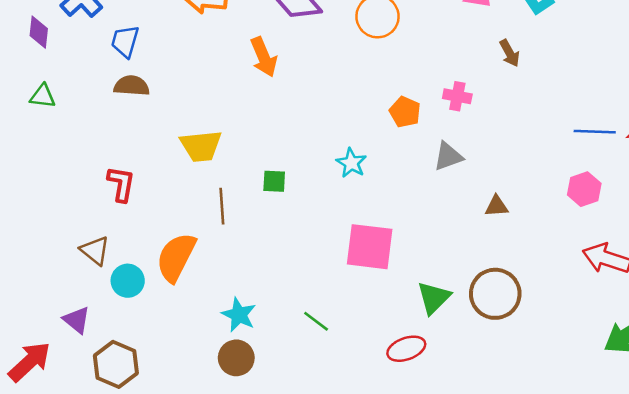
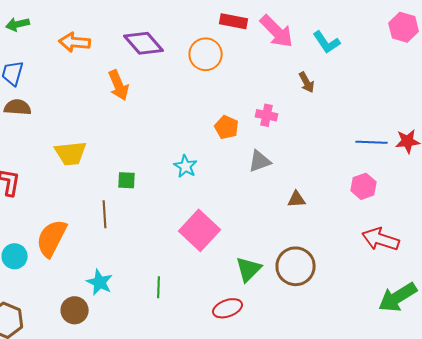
brown line: (222, 206) -> (105, 214), moved
pink square: (370, 247) -> (200, 230), turned 36
green line: (316, 321) -> (159, 287), turned 55
brown circle: (236, 358) -> (75, 310), moved

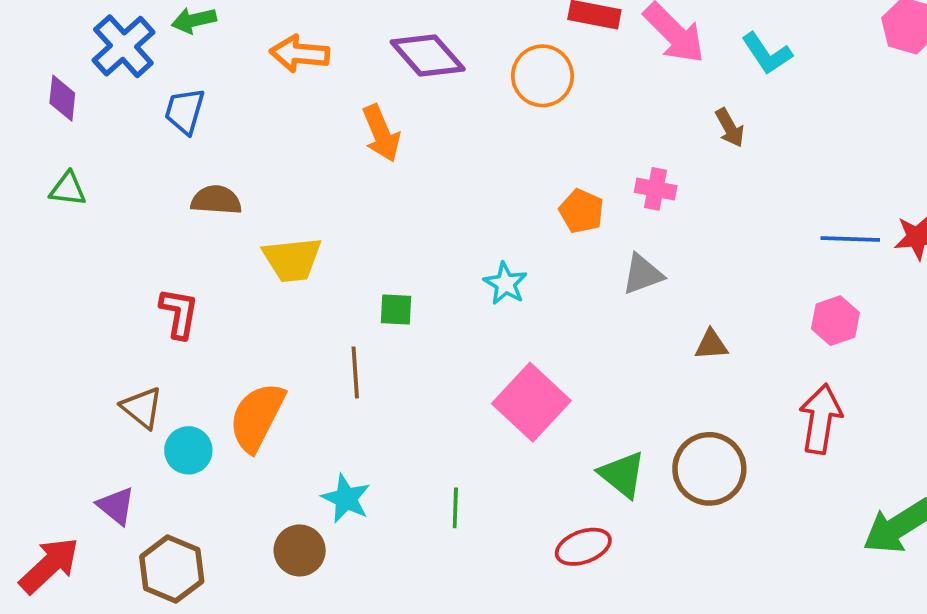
brown semicircle: (18, 107) -> (216, 200), moved
red arrow: (381, 239) -> (821, 419), moved, turned 81
green triangle: (249, 269) -> (622, 474), turned -36

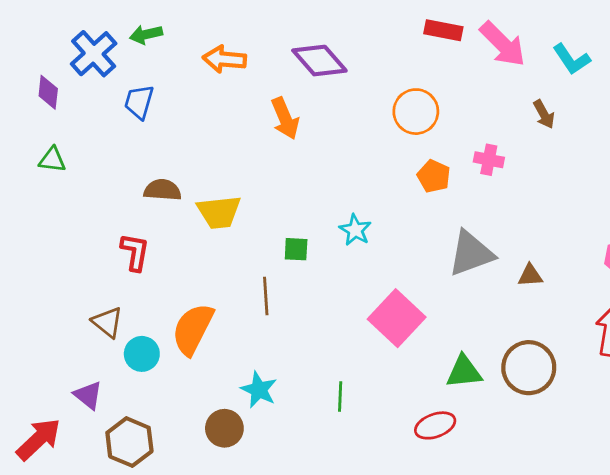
orange circle: (542, 76) -> (416, 112), moved
brown semicircle: (216, 200) -> (162, 190), moved
gray triangle: (643, 274) -> (471, 253), moved, size x1.5
cyan star: (505, 283) -> (355, 230), moved
green triangle: (622, 474) -> (464, 372), turned -45

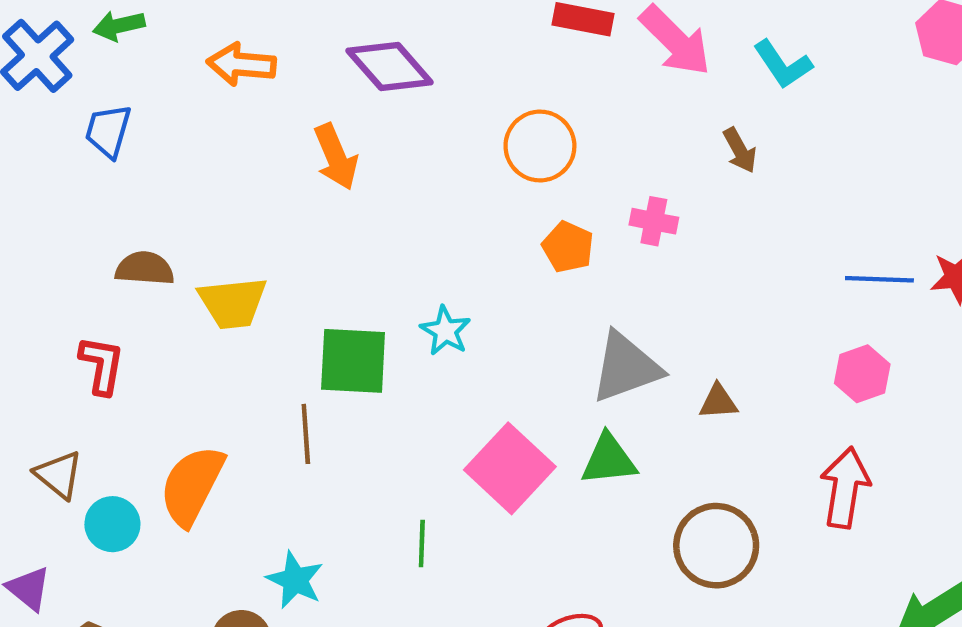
green square: (296, 249) -> (353, 361), size x1.8
green triangle: (464, 372) -> (609, 460), moved
green line: (340, 397) -> (422, 543), moved

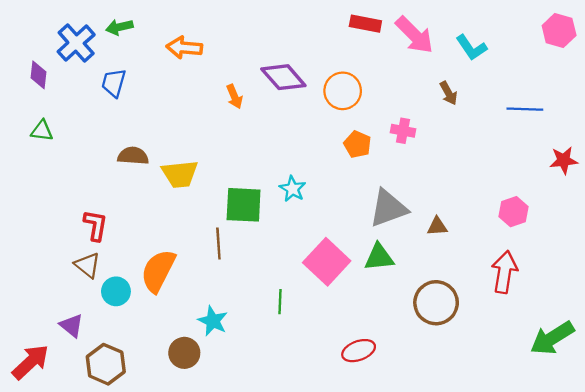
purple diamond: (390, 67) -> (283, 77), moved
orange arrow: (336, 157) -> (234, 97), size x0.7
blue line: (879, 279) -> (525, 109), moved
red L-shape: (102, 365) -> (95, 225), moved

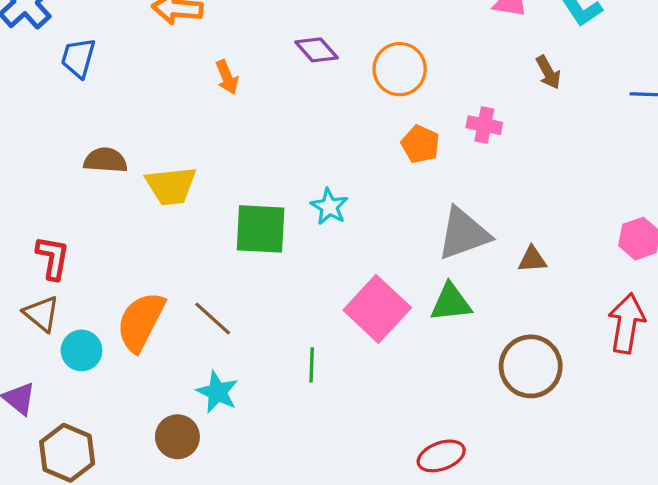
purple diamond: (283, 77) -> (316, 50), size x0.7
orange arrow: (234, 97) -> (227, 77), moved
brown line: (218, 244) -> (213, 318), moved, turned -44
red ellipse: (359, 351) -> (441, 456), moved

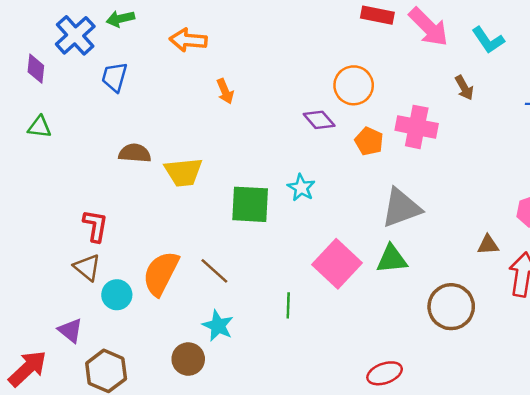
purple diamond: (316, 50) -> (319, 120), moved
pink cross: (484, 125) -> (417, 127), size x1.6
brown triangle: (532, 259) -> (488, 245), moved

